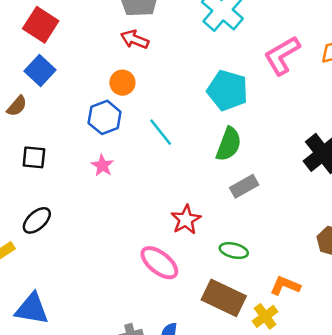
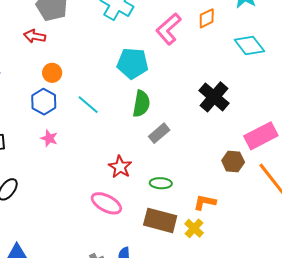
red arrow: (135, 39) -> (35, 36), moved

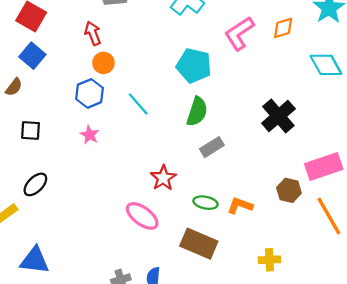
red arrow: (35, 36) -> (93, 33), moved, turned 50
orange L-shape: (205, 202) -> (240, 206), moved
yellow cross: (194, 228) -> (269, 260), moved, turned 36

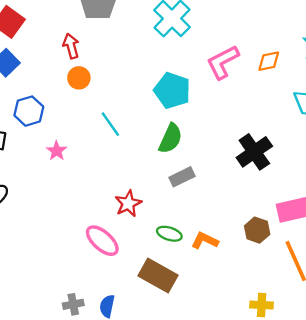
blue hexagon: (90, 93) -> (29, 111), moved
yellow cross: (269, 260) -> (262, 305), moved

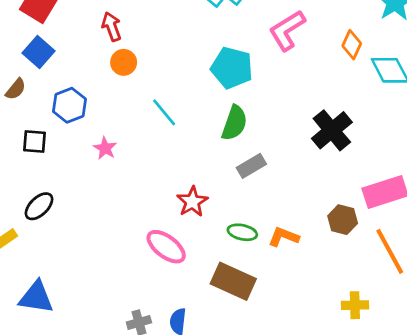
orange diamond: (269, 61) -> (352, 45), moved, turned -50

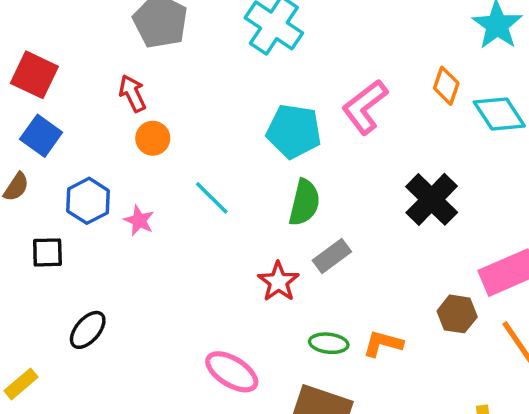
pink L-shape: (287, 30) -> (365, 107), moved
pink star: (105, 148) -> (139, 221), moved
red star: (192, 202) -> (278, 282), moved
black ellipse: (39, 206) -> (88, 330), moved

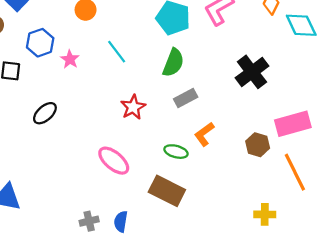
red star: (278, 282) -> (133, 107), moved
black ellipse: (88, 330) -> (45, 113), moved
orange L-shape: (383, 344) -> (204, 134), moved, turned -60

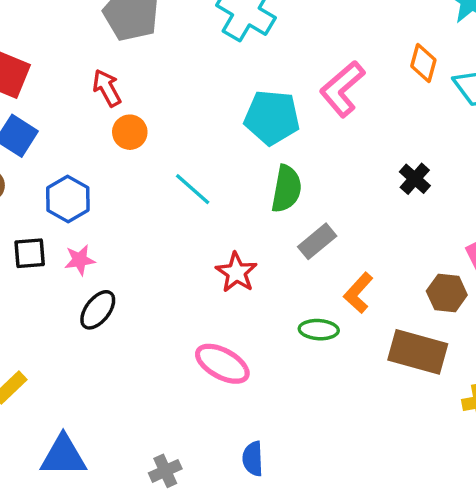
pink star: (70, 59) -> (80, 260), moved, turned -30
black cross: (252, 72) -> (415, 179), size x0.6
brown rectangle: (167, 191) -> (418, 352), moved
gray cross: (89, 221) -> (165, 471), moved

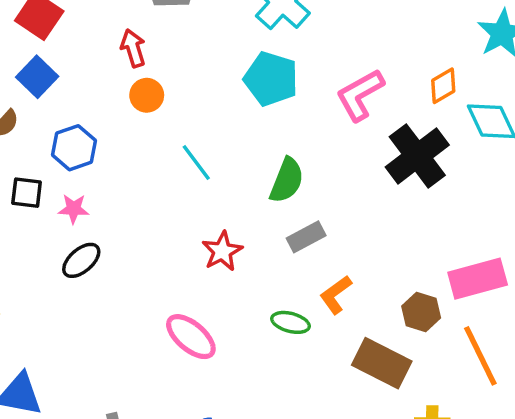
orange diamond: (423, 63) -> (443, 86), turned 33
cyan pentagon: (272, 117) -> (271, 79), moved
black cross: (415, 179) -> (417, 156), moved, size x2.0

